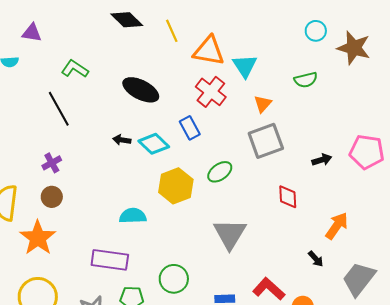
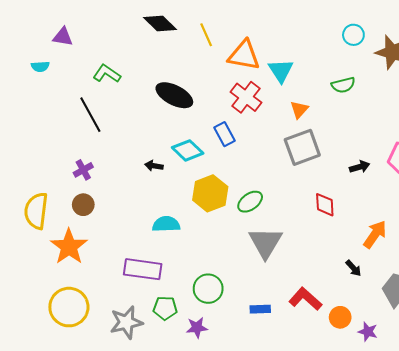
black arrow: (122, 140) -> (154, 166), moved
green ellipse: (220, 172) -> (250, 202), moved

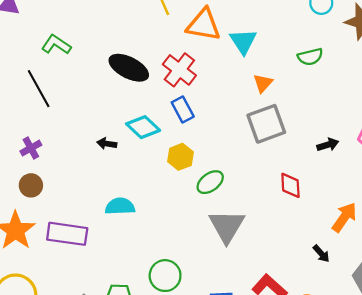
red cross: (246, 97) -> (179, 70), moved
yellow hexagon: (210, 193) -> (180, 157), moved, size x0.7
purple rectangle: (143, 269) -> (67, 234), moved

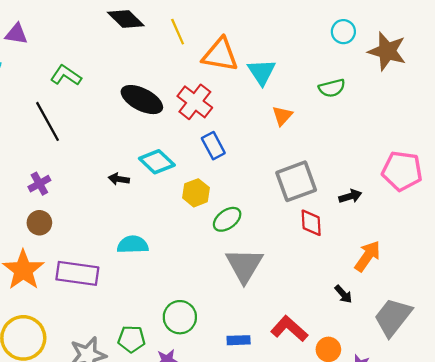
blue rectangle: (183, 110) -> (213, 146), moved
gray square: (266, 124) -> (296, 181), moved
black arrow: (328, 145) -> (350, 196), moved

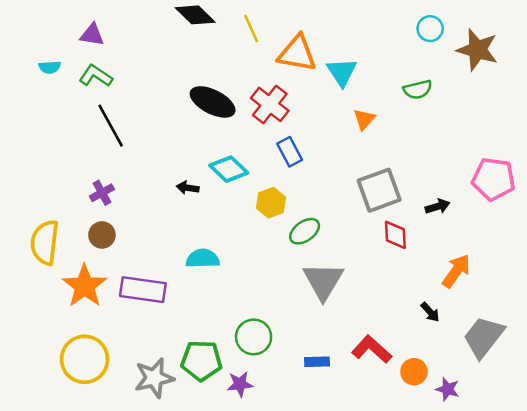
purple triangle: (16, 34) -> (92, 35), moved
green L-shape: (66, 75) -> (96, 76), moved
green pentagon: (132, 339) -> (201, 361), size x1.4

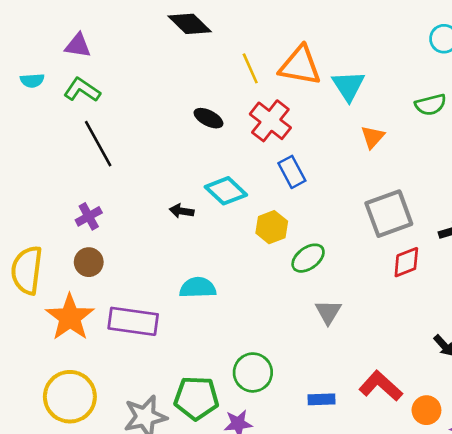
yellow line: (251, 29) -> (250, 68), moved
black ellipse: (213, 102) -> (208, 118), size x0.6
red diamond: (395, 235) -> (406, 262), turned 72
gray triangle: (323, 281) -> (328, 312), size x0.6

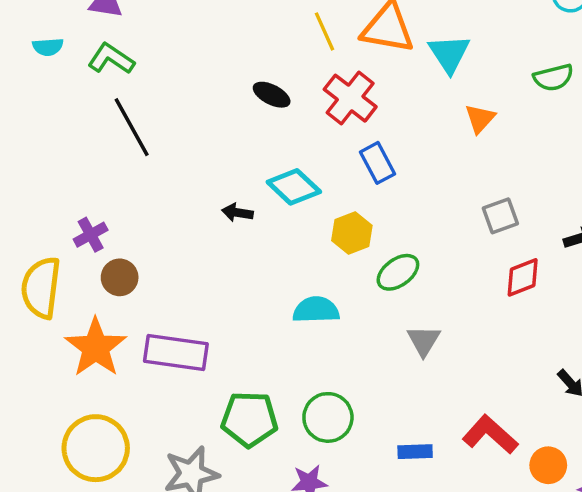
gray square: (389, 214) -> (500, 216), size x0.6
purple cross: (89, 216) -> (91, 235), moved
cyan semicircle: (198, 288) -> (316, 310), moved
green pentagon: (196, 398) -> (249, 419), moved

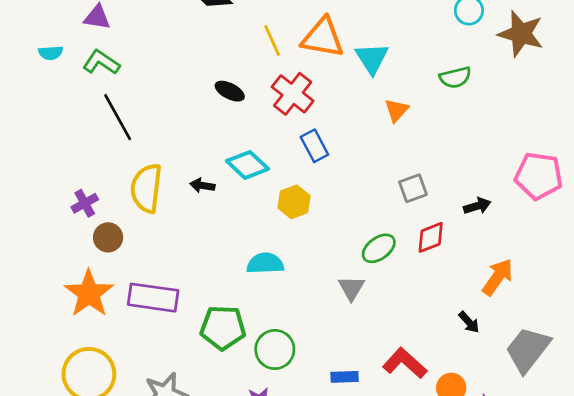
green ellipse: (398, 272) -> (379, 248), moved
yellow semicircle: (41, 288) -> (146, 188), moved
green pentagon: (249, 419) -> (223, 328), moved

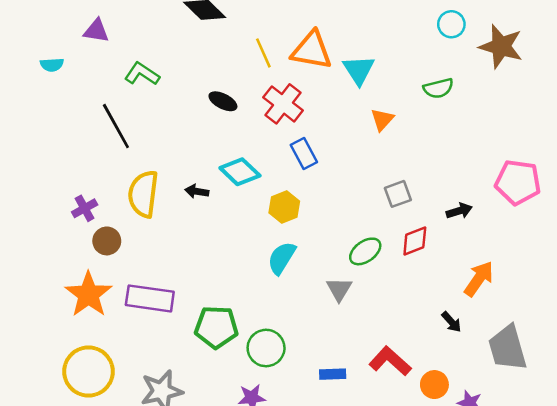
green L-shape: (101, 62) -> (142, 74), moved
cyan semicircle: (265, 263) -> (282, 258), moved, turned -56
gray trapezoid: (528, 349) -> (508, 348), turned -54

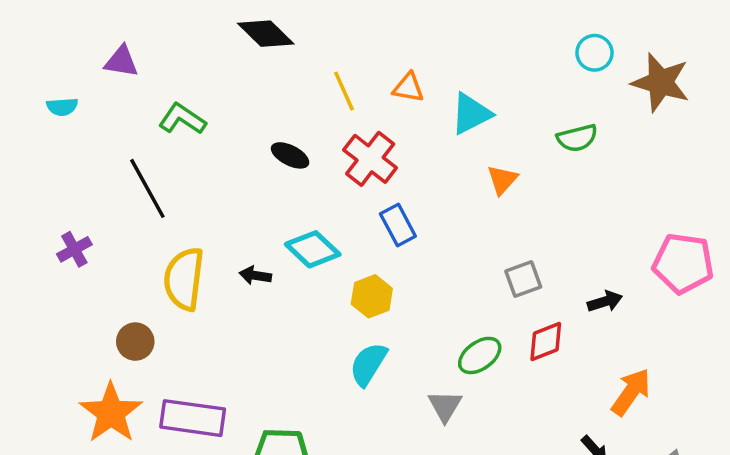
orange triangle: (312, 50) -> (408, 88), size x0.6
cyan triangle: (359, 70) -> (471, 114), turned 36
purple cross: (85, 208) -> (74, 249), moved

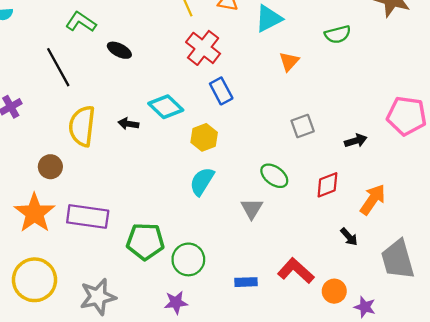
black ellipse: (290, 155) -> (119, 50), moved
red diamond: (546, 342) -> (327, 185), moved
green ellipse: (480, 355) -> (274, 176), turned 72

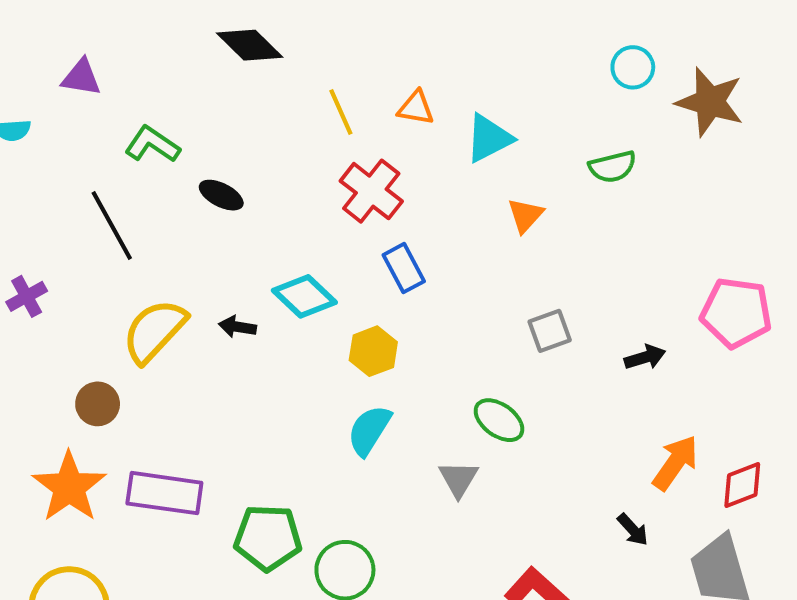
yellow semicircle: (82, 126) -> (154, 331), turned 36
red diamond: (327, 185) -> (742, 485), moved

